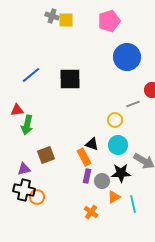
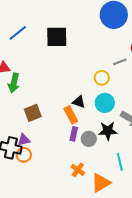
purple triangle: (24, 169) -> (24, 140), moved
orange triangle: (114, 197) -> (101, 183), moved, size x1.5

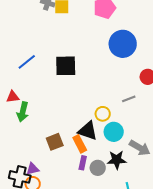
gray line: (120, 62) -> (129, 99), moved
yellow circle: (102, 78) -> (103, 114), moved
black triangle: (79, 102) -> (88, 131), size x1.5
brown square: (33, 113) -> (55, 142), moved

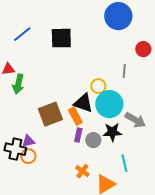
gray line: (129, 99) -> (124, 71), turned -64
cyan circle: (114, 132) -> (109, 104), size x1.4
brown square: (55, 142) -> (50, 114), size x1.4

